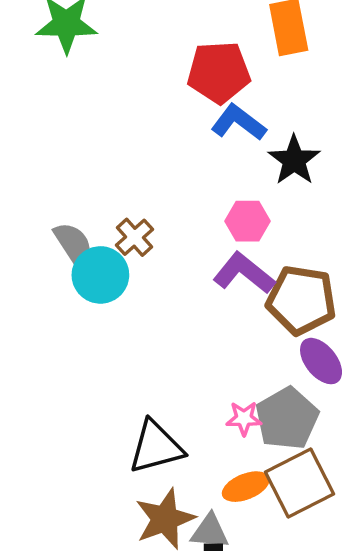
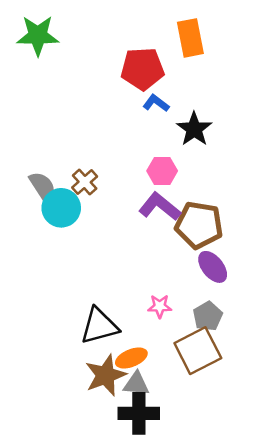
blue L-shape: (239, 122) -> (156, 103), size x0.7
gray pentagon: (287, 418) -> (208, 316), moved, size x0.7
orange ellipse: (246, 487) -> (131, 358), moved

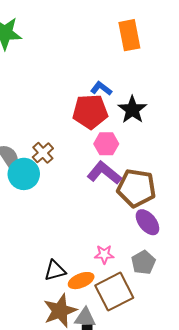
red pentagon: (142, 69) -> (90, 112), moved
black triangle: (99, 326) -> (55, 270), size x0.7
brown square: (198, 351) -> (114, 292), moved
orange ellipse: (131, 358) -> (81, 281), moved

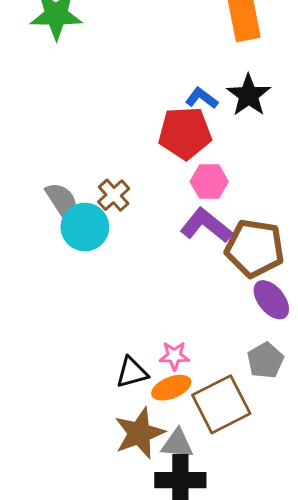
black star: (132, 110) -> (249, 95), moved
pink star: (104, 254) -> (174, 356), moved

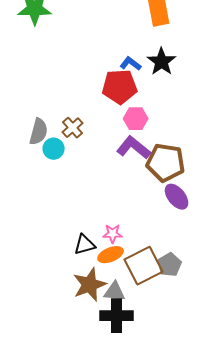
gray semicircle: (62, 201) -> (39, 132), turned 48
cyan circle: (85, 227) -> (54, 149), size x0.7
gray pentagon: (265, 360) -> (170, 265), moved

